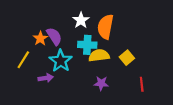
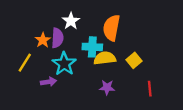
white star: (81, 20) -> (71, 21), moved
purple semicircle: (54, 36) -> (57, 38), turned 36

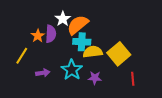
orange semicircle: (111, 28) -> (78, 25), moved, turned 40
yellow square: (134, 60) -> (119, 54), size x1.6
cyan star: (64, 64) -> (72, 70), moved

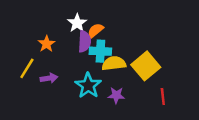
orange semicircle: (78, 25) -> (96, 30), size x0.6
purple semicircle: (51, 34) -> (84, 41), moved
purple arrow: (43, 73) -> (49, 78), moved

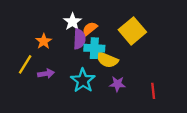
yellow semicircle: (114, 63) -> (107, 60), turned -150
yellow square: (146, 66) -> (132, 31), moved
purple star: (116, 95) -> (117, 84), moved

